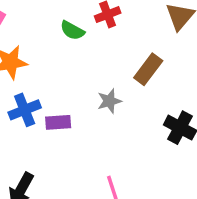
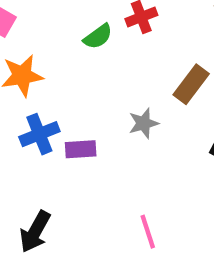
green semicircle: (72, 30) -> (98, 37), turned -65

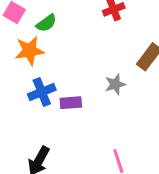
green semicircle: (98, 37) -> (46, 23), moved

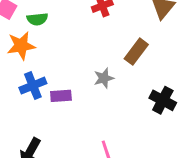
green semicircle: (46, 23) -> (37, 19), turned 30

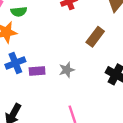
gray star: (104, 78) -> (67, 70), moved

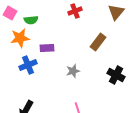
purple rectangle: (37, 71) -> (47, 48), moved

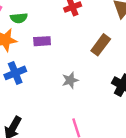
purple rectangle: (47, 48) -> (42, 41), moved

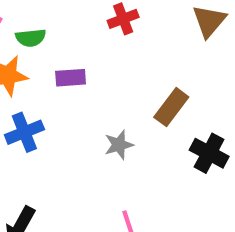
brown rectangle: (101, 45) -> (171, 107), moved

